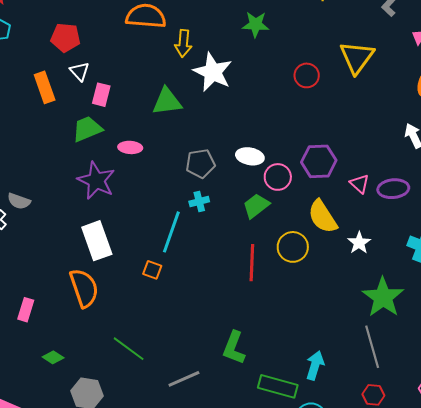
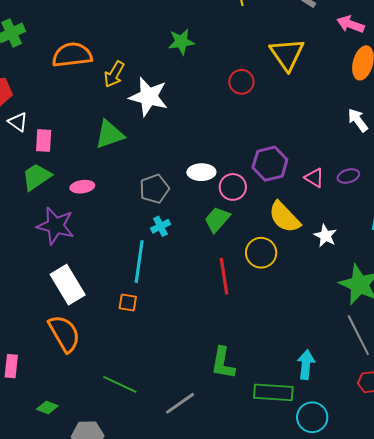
yellow arrow: (183, 43) -> (114, 74), turned 36
purple ellipse: (393, 189) -> (348, 176), size x0.7

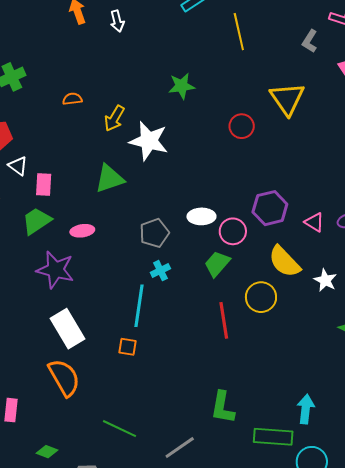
orange semicircle: (72, 55) -> (72, 99), size x0.5

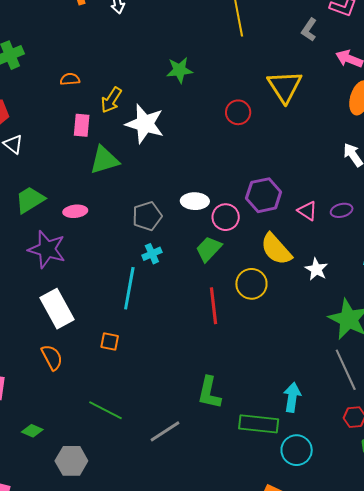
pink rectangle: (44, 185) -> (82, 125), moved
orange square: (127, 347) -> (110, 341), moved
orange semicircle: (64, 378) -> (52, 357), size x0.7

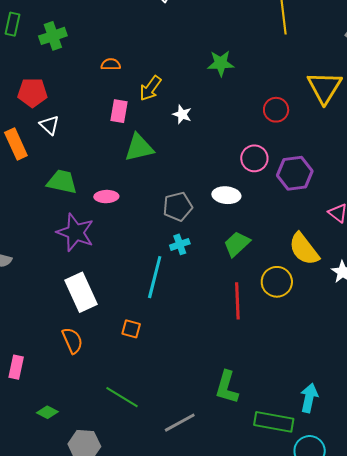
white star: (145, 124) -> (182, 114), size x0.5
purple hexagon: (264, 195) -> (295, 173), moved
green trapezoid: (30, 200) -> (62, 182), turned 40
pink circle: (226, 217) -> (254, 158), moved

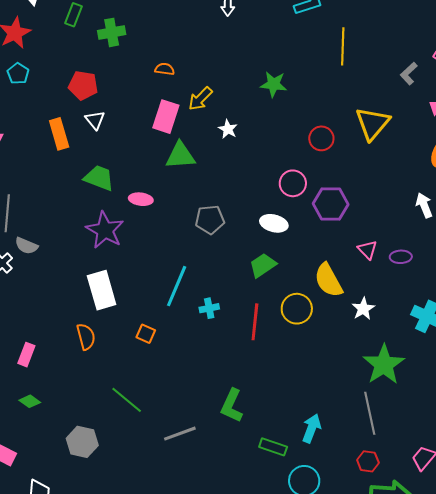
pink rectangle: (119, 111) -> (166, 117), size x1.4
white ellipse: (226, 195) -> (274, 223), moved
cyan cross: (180, 244) -> (209, 308), moved
green diamond: (47, 412) -> (30, 401), moved
green rectangle: (274, 422) -> (273, 447), size x0.7

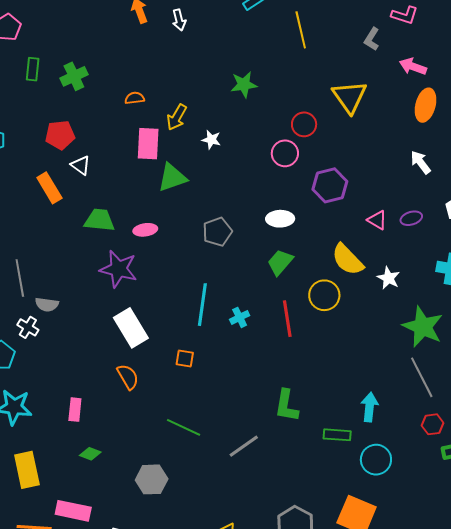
pink circle: (293, 183) -> (285, 153), moved

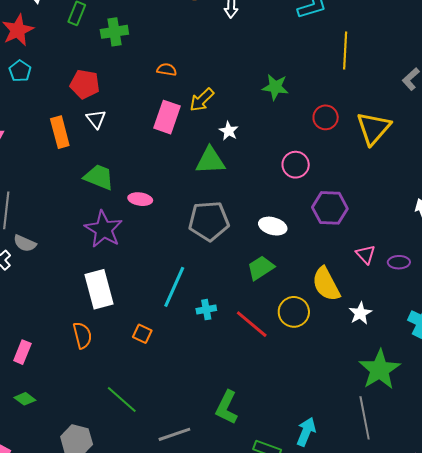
red circle: (304, 124) -> (326, 117), moved
green triangle: (172, 178) -> (210, 161), moved
gray pentagon: (217, 232) -> (209, 221), size x1.4
red line: (287, 319) -> (252, 324), turned -57

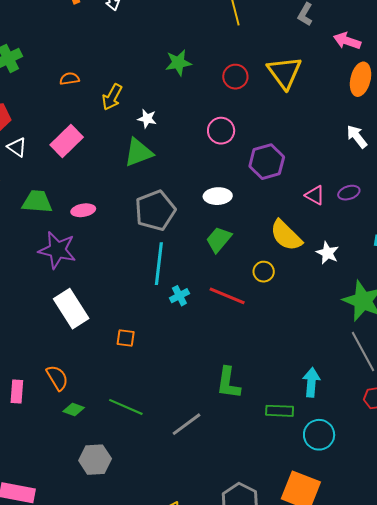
pink rectangle: (167, 117) -> (67, 141), moved, turned 44
cyan line: (174, 287) -> (159, 264), moved
yellow circle: (294, 312) -> (264, 272), size x0.7
orange semicircle: (82, 335) -> (57, 378), moved
green diamond: (25, 399) -> (74, 409), moved

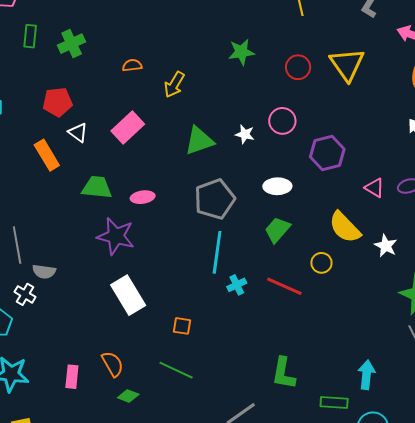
white star: (147, 119) -> (245, 134), moved
green line: (126, 407) -> (176, 370), moved

